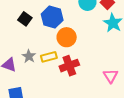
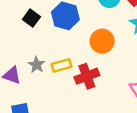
orange circle: (67, 37) -> (102, 41), moved

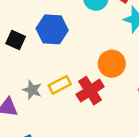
orange circle: (102, 41) -> (112, 64), moved

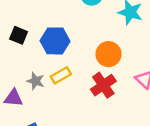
blue hexagon: (52, 29) -> (55, 41), moved
red cross: (90, 91) -> (103, 85), moved

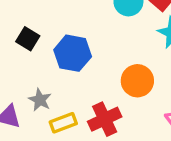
yellow rectangle: (61, 75) -> (63, 123), moved
red cross: (103, 85) -> (105, 119), moved

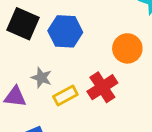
black square: (28, 39) -> (23, 24), size x1.5

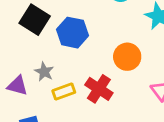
red cross: (102, 87) -> (99, 89), turned -32

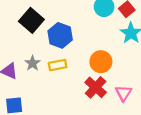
red cross: (99, 89) -> (96, 87), moved
yellow rectangle: (64, 92) -> (58, 65), moved

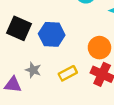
yellow rectangle: (58, 65) -> (68, 73), moved

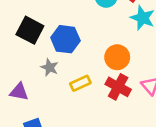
gray star: (33, 70) -> (50, 67), moved

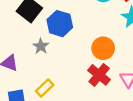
yellow rectangle: (80, 83) -> (45, 88), moved, turned -30

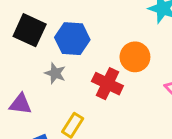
red cross: (99, 75) -> (107, 84), moved

